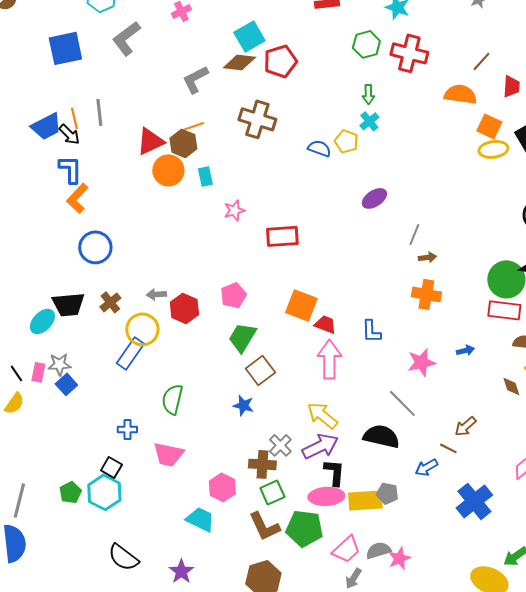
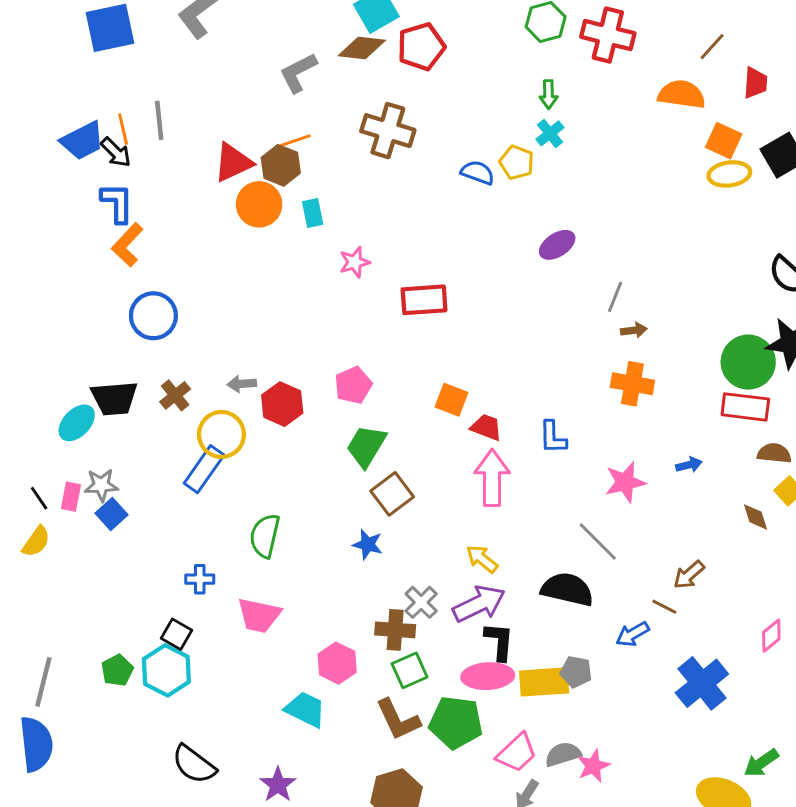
orange square: (301, 305) -> (452, 400), size x0.7
yellow arrow: (322, 415) -> (482, 559), size x0.7

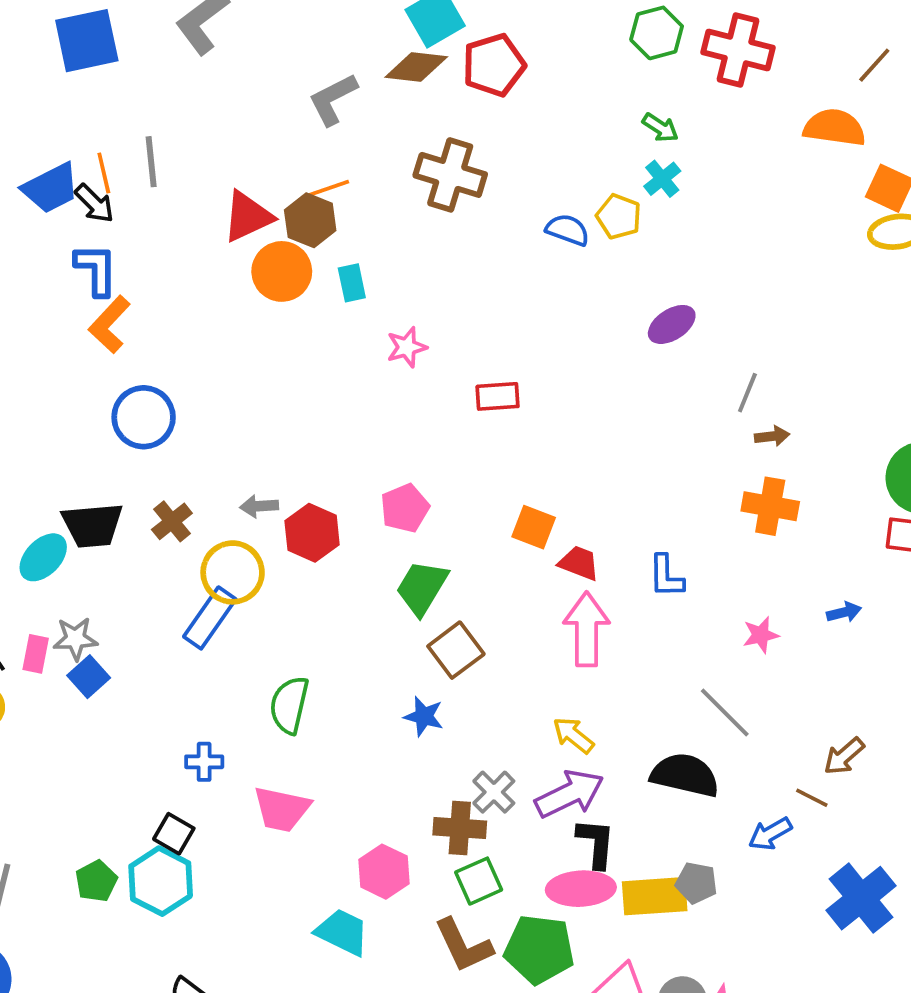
green arrow: (548, 94) -> (660, 128), turned -56
red rectangle: (424, 300) -> (498, 396), size x0.7
pink star: (625, 482) -> (761, 635), size x0.7

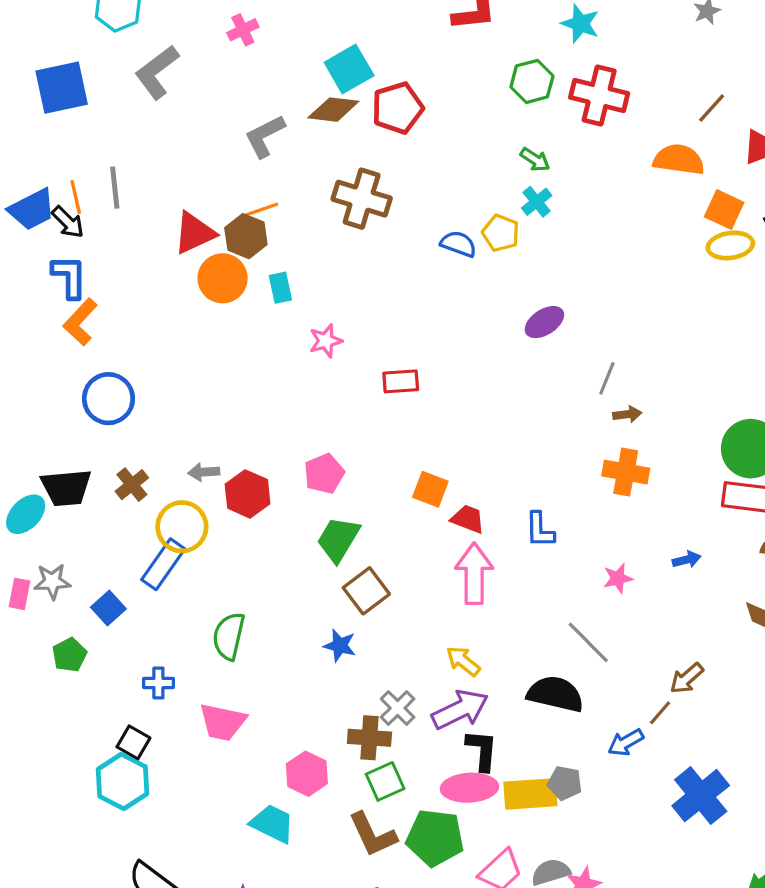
blue square: (89, 677) -> (108, 608), moved
brown line: (812, 798) -> (660, 713), turned -76
green pentagon: (96, 881) -> (69, 655), moved

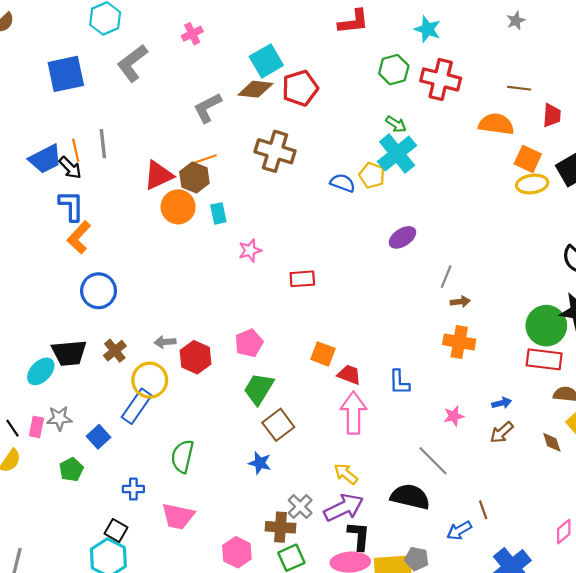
brown line: (712, 108) -> (519, 88), turned 55
cyan cross: (537, 202) -> (397, 154), size x1.8
brown arrow: (687, 678) -> (502, 432), moved
brown line: (660, 713) -> (483, 510), turned -60

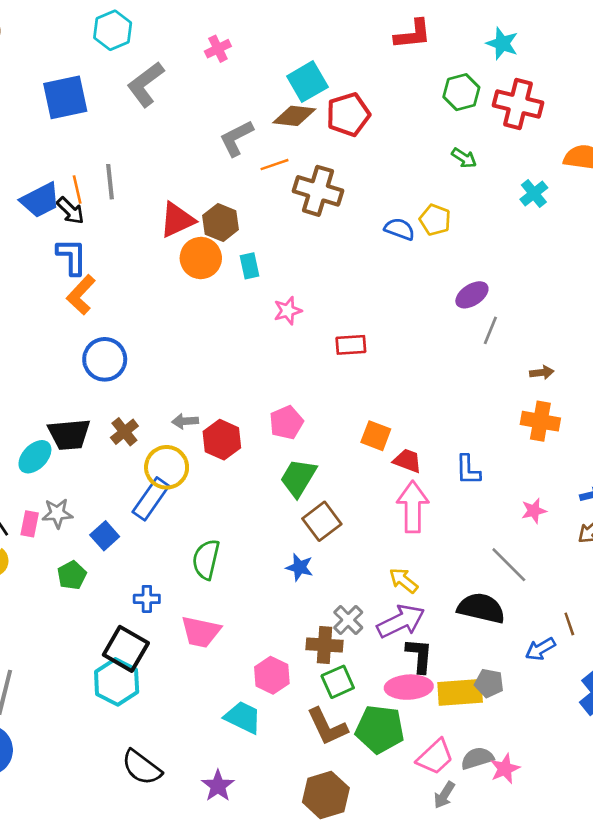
cyan cross: (397, 154) -> (534, 193), moved, size x0.6
orange line: (205, 159) -> (275, 165), moved
gray line: (446, 277) -> (490, 330), moved
black square: (116, 530) -> (126, 649), size x1.6

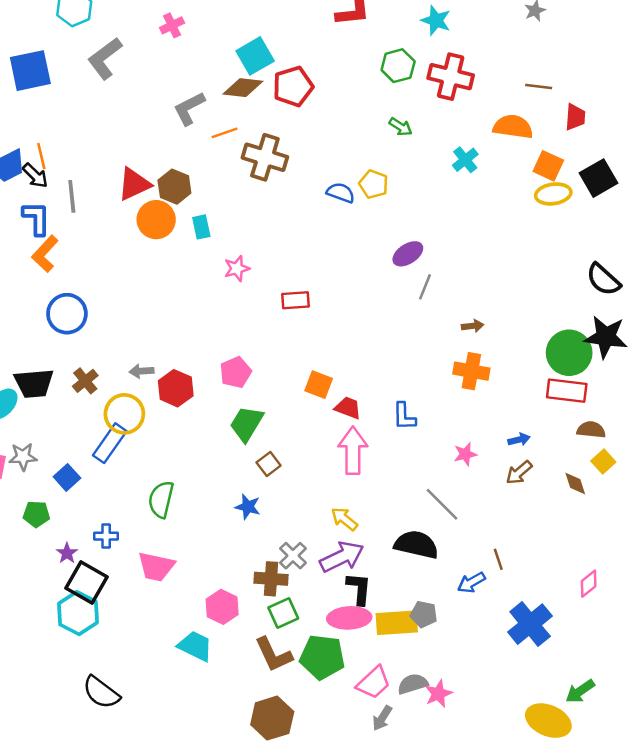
gray line: (110, 182) -> (72, 196), moved
brown square: (322, 521) -> (269, 464), size x0.7
green pentagon: (72, 575) -> (36, 514), turned 30
purple star: (218, 786) -> (67, 553), moved, size x0.7

